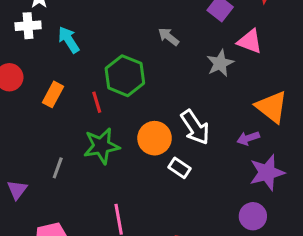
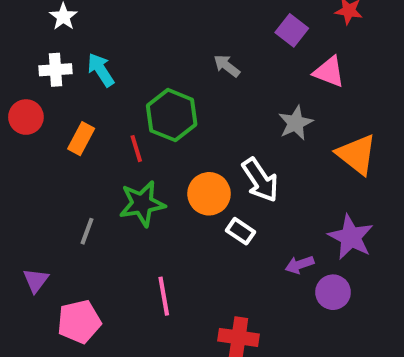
white cross: (28, 26) -> (55, 70), moved
gray star: (220, 63) -> (296, 123), moved
purple arrow: (248, 138) -> (300, 265), moved
purple star: (267, 173) -> (351, 237), turned -30
purple triangle: (17, 190) -> (36, 280), moved

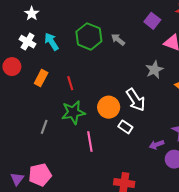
white cross: (55, 70) -> (28, 42), turned 35
green hexagon: (172, 115) -> (89, 36), moved
purple triangle: (36, 280) -> (17, 179), moved
pink line: (164, 296) -> (90, 141), moved

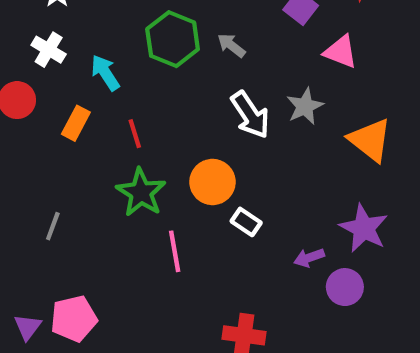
cyan arrow: (51, 42) -> (105, 73), moved
white arrow: (136, 100) -> (250, 115), moved
green star: (73, 112) -> (141, 192), turned -30
gray line: (44, 127) -> (53, 226), moved

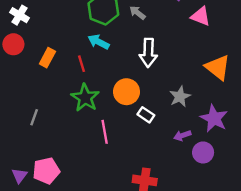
white cross: (49, 50) -> (19, 15), moved
cyan arrow: (105, 73) -> (99, 42), moved, turned -30
gray star: (305, 106) -> (180, 97), moved
white arrow: (250, 115) -> (148, 53), turned 36

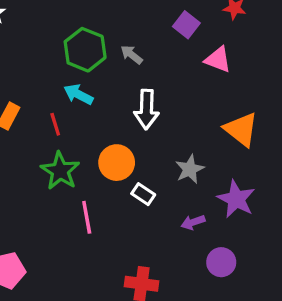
purple circle: (203, 152) -> (221, 262), moved

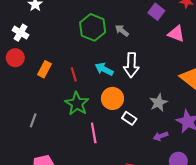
cyan arrow: (78, 94) -> (104, 69), moved

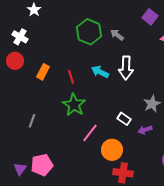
orange circle: (112, 98) -> (112, 150), moved
pink line: (94, 133) -> (90, 133), turned 48
purple arrow: (161, 136) -> (145, 130), moved

